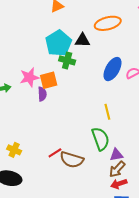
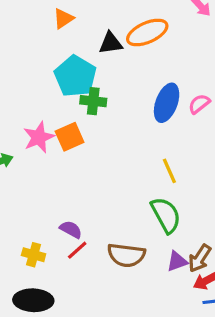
black triangle: (82, 40) -> (111, 43), moved
purple semicircle: (42, 94) -> (71, 229), moved, turned -48
red line: (55, 153) -> (77, 250), moved
purple triangle: (116, 155) -> (177, 261), moved

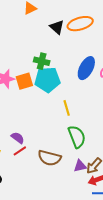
black triangle: (111, 43) -> (57, 27), turned 42
cyan pentagon: (75, 76) -> (47, 80), moved, turned 30
yellow line: (169, 171) -> (67, 108), moved

